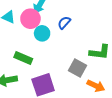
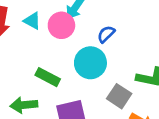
cyan circle: (42, 33) -> (90, 63), moved, size x1.5

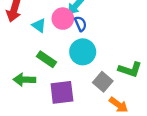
cyan triangle: (32, 21) -> (39, 25), moved
blue semicircle: (106, 34) -> (80, 24), moved, turned 104

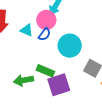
blue semicircle: (80, 24) -> (45, 34), moved, turned 72
green rectangle: (47, 59) -> (45, 71), moved

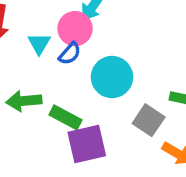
cyan triangle: (27, 30) -> (39, 43), turned 32
green arrow: (24, 80) -> (24, 101), moved

